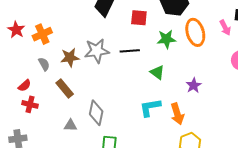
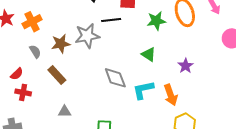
black line: (130, 51) -> (111, 20), moved
gray diamond: (96, 113) -> (115, 78), moved, turned -30

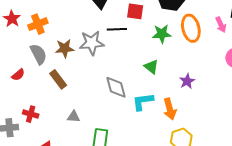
gray semicircle: (35, 52) -> (38, 54), size x1.5
red cross: (23, 92) -> (31, 114), moved
gray triangle: (65, 112) -> (74, 117), moved

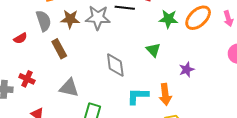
orange ellipse: (191, 28) -> (198, 18), turned 52
cyan L-shape: (143, 102) -> (138, 96), moved
gray triangle: (74, 117) -> (69, 88), size x1.5

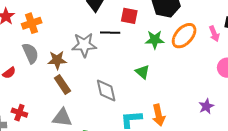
brown star: (70, 19) -> (57, 60), moved
brown rectangle: (59, 49) -> (62, 84), moved
purple star: (187, 70) -> (206, 106), moved

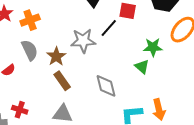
black line: (110, 33) -> (109, 28), turned -48
green star: (155, 40) -> (153, 47), moved
brown star: (57, 60) -> (56, 56), turned -30

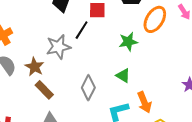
green triangle: (142, 67) -> (123, 76), moved
gray diamond: (106, 86) -> (88, 88), turned 50

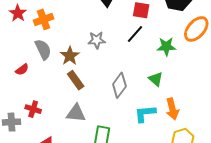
black line: (82, 30) -> (135, 34), moved
gray star: (58, 47) -> (97, 40), size x0.7

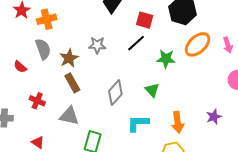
red semicircle: (22, 70) -> (20, 67), turned 72
red cross: (33, 109) -> (37, 101), moved
orange arrow: (172, 109) -> (178, 122), moved

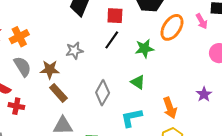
brown star: (69, 58) -> (50, 70), turned -30
red cross: (37, 101) -> (16, 106), moved

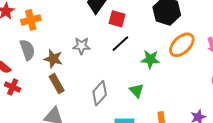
red square: (115, 16) -> (117, 19), moved

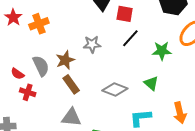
gray semicircle: (27, 50) -> (41, 66), moved
brown star: (53, 59) -> (65, 60), turned -30
gray diamond: (100, 93) -> (115, 90), turned 75

